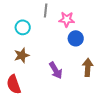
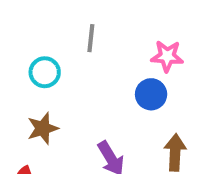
pink star: (67, 19) -> (167, 56), moved

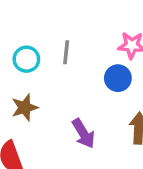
gray line: (91, 38) -> (66, 52), moved

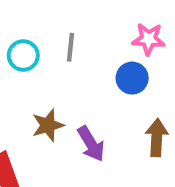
brown star: (25, 108) -> (48, 125), moved

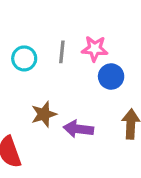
pink star: (149, 39) -> (95, 49), moved
purple arrow: (91, 144) -> (78, 129), turned 128

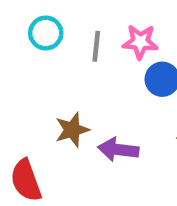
cyan circle: (24, 58) -> (46, 33), moved

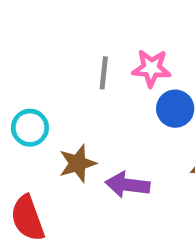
cyan circle: (46, 33) -> (30, 128), moved

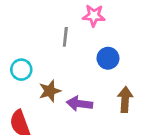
pink star: (151, 68) -> (94, 16), moved

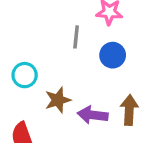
blue circle: (108, 58) -> (113, 55), moved
brown arrow: (125, 99) -> (129, 110), moved

